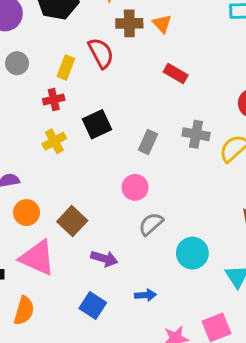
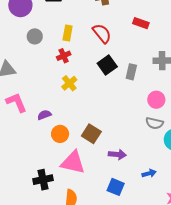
red semicircle: (101, 53) -> (102, 33), moved
black square: (97, 124) -> (107, 65), moved
pink circle: (135, 187) -> (156, 100), moved
gray semicircle: (151, 224) -> (154, 123), moved, turned -114

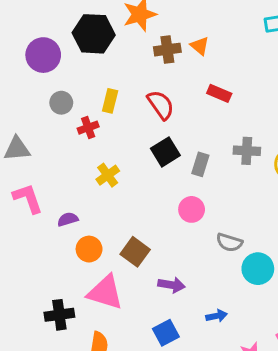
red cross: (64, 56) -> (88, 128), moved
pink circle: (156, 100) -> (192, 209), moved
blue square: (116, 187) -> (166, 333), turned 36

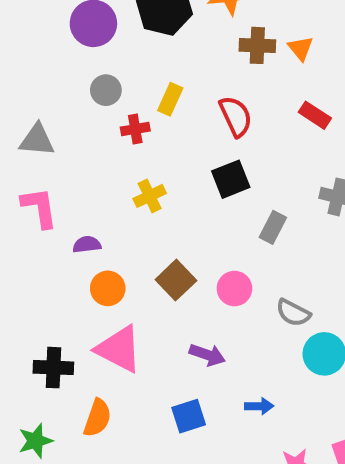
gray rectangle: (200, 164) -> (273, 227), moved
pink circle: (192, 209) -> (234, 289), moved
brown square: (135, 252) -> (176, 280), moved

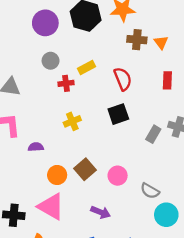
yellow rectangle: (170, 99) -> (86, 68), turned 35
red rectangle: (315, 115) -> (167, 80), turned 56
gray rectangle: (273, 227) -> (153, 134), moved
orange circle: (108, 288) -> (57, 175), moved

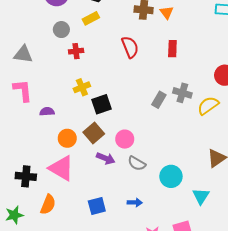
yellow rectangle: (86, 68) -> (91, 18), moved
black square: (118, 114) -> (102, 104), moved
gray semicircle: (150, 191) -> (137, 163), moved
purple arrow: (101, 212) -> (106, 158), moved

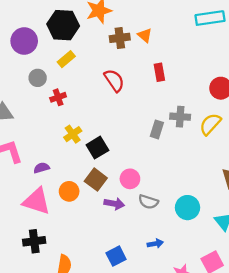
pink triangle: (61, 168) -> (37, 201), moved

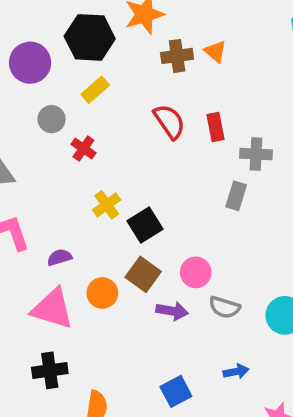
red rectangle: (159, 72) -> (215, 127), moved
red cross: (58, 97) -> (83, 149), turned -35
gray cross: (180, 117) -> (256, 154), moved

